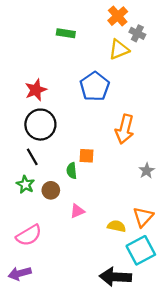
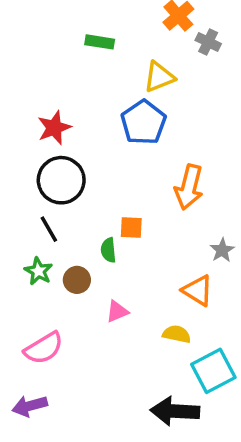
yellow triangle: (119, 49) -> (159, 77), moved
orange triangle: (143, 217) -> (198, 290), moved, turned -40

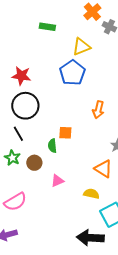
red star: (54, 128) -> (21, 76), turned 30
orange arrow: (189, 187) -> (98, 110), size x0.7

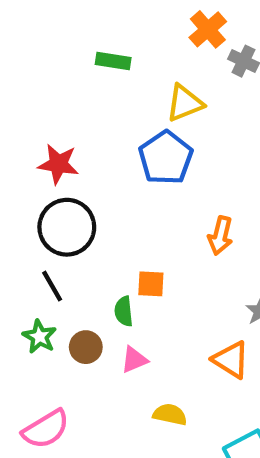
pink triangle: (57, 181) -> (134, 360), moved
yellow semicircle: (91, 194) -> (170, 414), moved

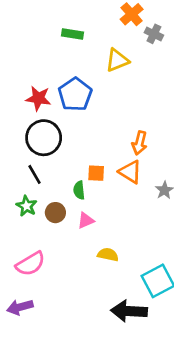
blue pentagon: (166, 158) -> (75, 94), moved
orange triangle: (231, 360) -> (130, 172), moved

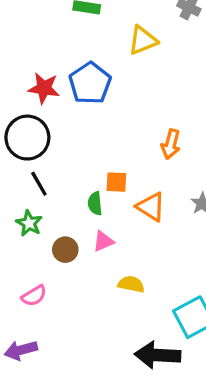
black circle: (44, 138) -> (27, 138), moved
orange triangle: (130, 172) -> (151, 207), moved
brown circle: (55, 213) -> (65, 250), moved
pink semicircle: (30, 264) -> (34, 296), size x0.7

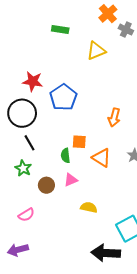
blue pentagon: (90, 83) -> (63, 97), moved

